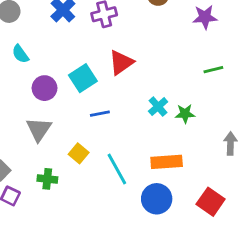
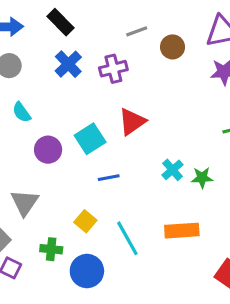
gray triangle: (39, 129) -> (25, 203), moved
blue circle: (157, 199) -> (87, 271), moved

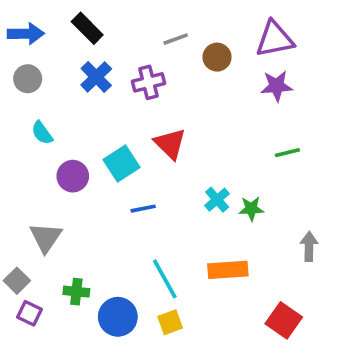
red triangle: (132, 122) -> (170, 144), turned -40
yellow square: (85, 221) -> (170, 322), moved, turned 30

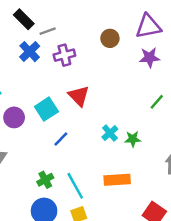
gray line: (176, 39) -> (48, 31), moved
green line: (287, 153) -> (157, 102), turned -35
blue line: (143, 209) -> (61, 139), turned -35
green cross: (76, 292) -> (45, 180), moved, turned -35

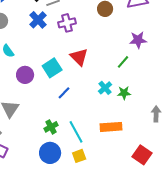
purple star: (149, 58) -> (138, 40), moved
green line: (157, 102) -> (123, 62), moved

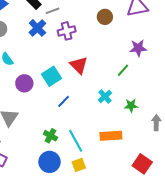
green star: (124, 93) -> (131, 105), moved
green cross: (51, 127) -> (51, 136), turned -32

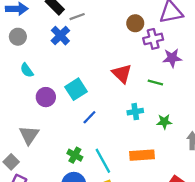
purple cross: (67, 31) -> (153, 39), moved
red triangle: (79, 65) -> (122, 74), moved
green line: (123, 70) -> (155, 83), turned 64
cyan cross: (105, 96) -> (135, 112), turned 32

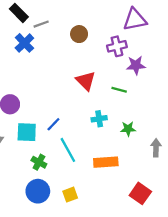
brown circle: (135, 23) -> (79, 34), moved
cyan square: (76, 89) -> (27, 132), moved, turned 35
cyan line: (103, 161) -> (68, 150), moved

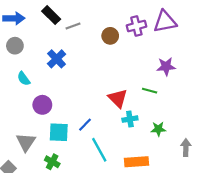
blue cross: (24, 43) -> (57, 59), moved
purple cross: (117, 46) -> (136, 26), moved
red triangle: (86, 81) -> (118, 98), moved
green cross: (39, 162) -> (52, 162), moved

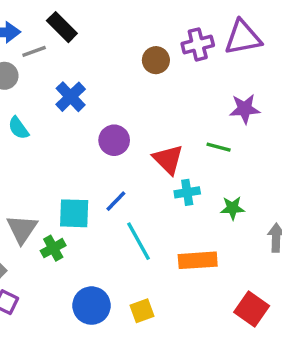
gray line: (73, 26) -> (34, 51), moved
purple circle: (42, 105) -> (114, 140), moved
green cross: (52, 162) -> (53, 248), moved, turned 32

